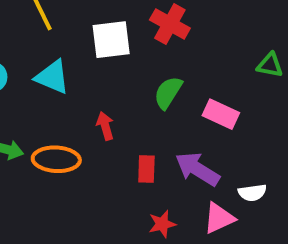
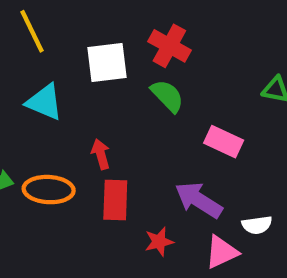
green semicircle: (168, 93) -> (167, 96), moved, turned 104
red rectangle: (146, 169) -> (115, 200), moved, size x1.4
red star: (162, 224) -> (159, 242), moved

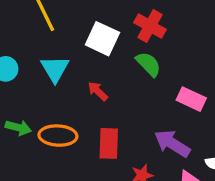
white square: (107, 62) -> (102, 39), turned 32
cyan triangle: (44, 102) -> (55, 69), turned 36
red arrow: (101, 154) -> (98, 91), moved, turned -30

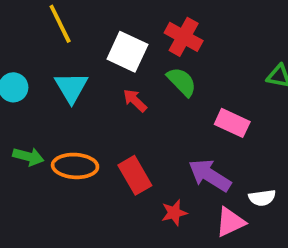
red arrow: (98, 91) -> (135, 100), moved
red rectangle: (109, 143) -> (135, 175), turned -32

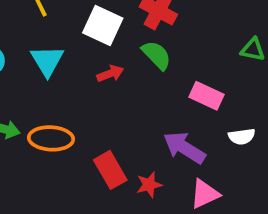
red arrow: (135, 100) -> (110, 74), turned 115
red rectangle: (135, 175) -> (110, 170), moved
white semicircle: (262, 198) -> (242, 137), moved

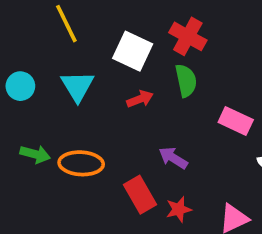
green semicircle: (157, 55) -> (186, 81), turned 32
purple arrow: (184, 148) -> (173, 158), moved, size x0.7

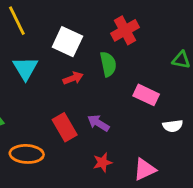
red cross: (188, 36) -> (125, 30), moved, turned 32
orange ellipse: (81, 163) -> (27, 154), moved
red rectangle: (140, 195) -> (65, 127), moved

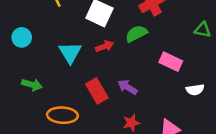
green semicircle: (108, 64) -> (136, 34), turned -105
cyan triangle: (25, 68) -> (70, 53), moved

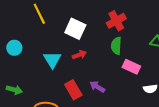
green semicircle: (136, 34) -> (116, 46), moved, turned -60
green arrow: (32, 85) -> (14, 90), moved

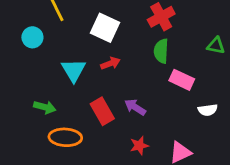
cyan circle: (14, 48) -> (32, 37), moved
green arrow: (14, 90) -> (45, 107), moved

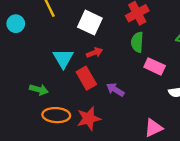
cyan circle: (32, 37) -> (16, 24), moved
red rectangle: (102, 111) -> (86, 78), moved
red star: (139, 146) -> (89, 119), moved, size x1.5

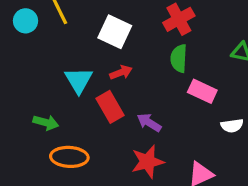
cyan circle: (16, 24) -> (26, 21), moved
red star: (89, 119) -> (148, 162), moved

